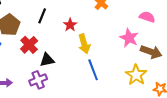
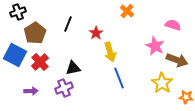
red cross: (29, 45) -> (40, 62), moved

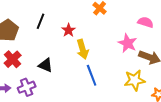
black triangle: (73, 68) -> (46, 65), turned 35
yellow star: (162, 83) -> (135, 80), turned 30
purple cross: (64, 88) -> (27, 87), moved

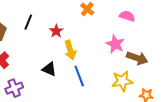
pink semicircle: (146, 22) -> (127, 16), moved
black triangle: (46, 65) -> (49, 69), moved

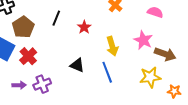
yellow arrow: (70, 50) -> (112, 46), moved

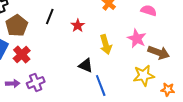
black triangle: (77, 65) -> (86, 66), moved
blue line: (107, 72) -> (101, 86), moved

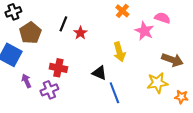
red star: (78, 26) -> (80, 33), moved
pink star: (137, 39) -> (144, 31), moved
red cross: (22, 55) -> (58, 68), moved, turned -36
purple arrow: (13, 84) -> (26, 81), moved, turned -112

